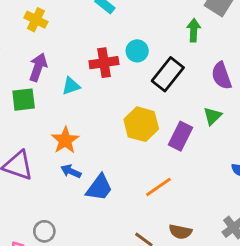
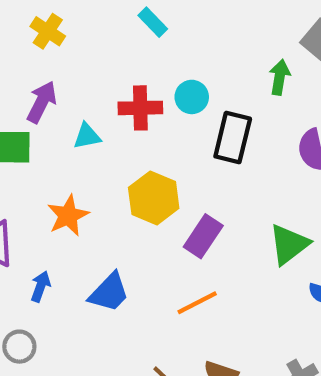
black rectangle: (168, 74) -> (233, 137), turned -32
green triangle: (212, 116) -> (289, 244), moved, size x1.5
yellow hexagon: (141, 124) -> (154, 198), moved
purple rectangle: (180, 136) -> (203, 236), moved
blue arrow: (71, 171) -> (41, 286), moved, turned 78

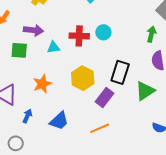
green arrow: (280, 77) -> (151, 34), moved
purple arrow: (42, 102) -> (33, 30), turned 66
black rectangle: (233, 137) -> (120, 72), moved
green triangle: (289, 244) -> (145, 91), moved

